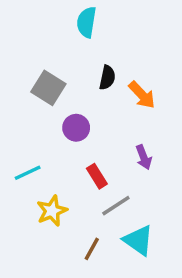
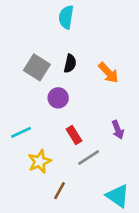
black semicircle: (107, 78) -> (70, 63), moved
purple arrow: (144, 157) -> (118, 130), moved
cyan triangle: (138, 240) -> (118, 196), moved
brown line: (92, 249) -> (59, 191), moved

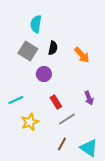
cyan semicircle: (66, 17) -> (36, 24), moved
brown line: (59, 191) -> (62, 144), moved

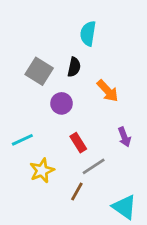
cyan semicircle: (36, 24) -> (88, 33), moved
orange arrow: (82, 55) -> (108, 91), moved
brown line: (62, 144) -> (77, 192), moved

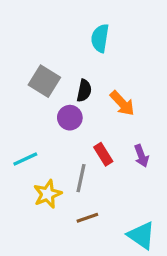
black semicircle: (74, 67) -> (84, 91), moved
red rectangle: (78, 143) -> (103, 154), moved
gray line: (94, 166) -> (81, 178), moved, turned -45
brown line: (77, 192) -> (87, 218), turned 42

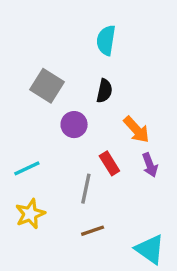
black semicircle: (84, 91) -> (104, 91), moved
orange arrow: (122, 103) -> (136, 130), moved
yellow star: (48, 194) -> (30, 214), moved

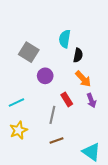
cyan semicircle: (106, 40) -> (65, 39), moved
black semicircle: (104, 91) -> (78, 55), moved

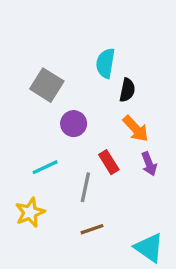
cyan line: (16, 103) -> (45, 167), moved

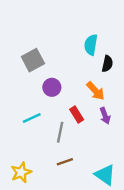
cyan semicircle: (105, 63) -> (91, 45), moved
gray square: (47, 85) -> (33, 60), turned 30
black semicircle: (127, 90) -> (107, 64), moved
yellow star: (30, 212) -> (21, 172), moved

